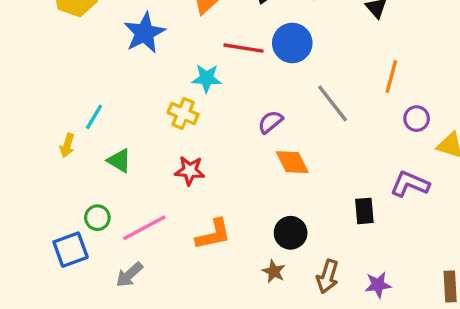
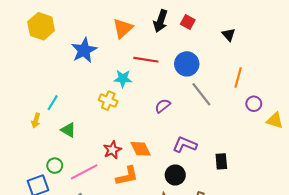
blue circle: (292, 43) -> (187, 64), moved
orange diamond: (292, 162) -> (141, 149), moved
red star: (190, 171) -> (112, 150), moved, turned -30
purple L-shape: (410, 184) -> (185, 145), moved

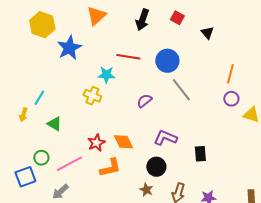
red square: (188, 22) -> (177, 18), moved
yellow hexagon: (41, 26) -> (42, 25), moved
orange triangle: (123, 28) -> (96, 16), moved
orange line: (238, 78) -> (230, 74), moved

